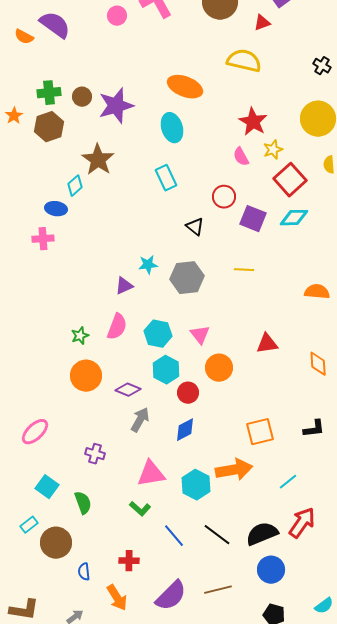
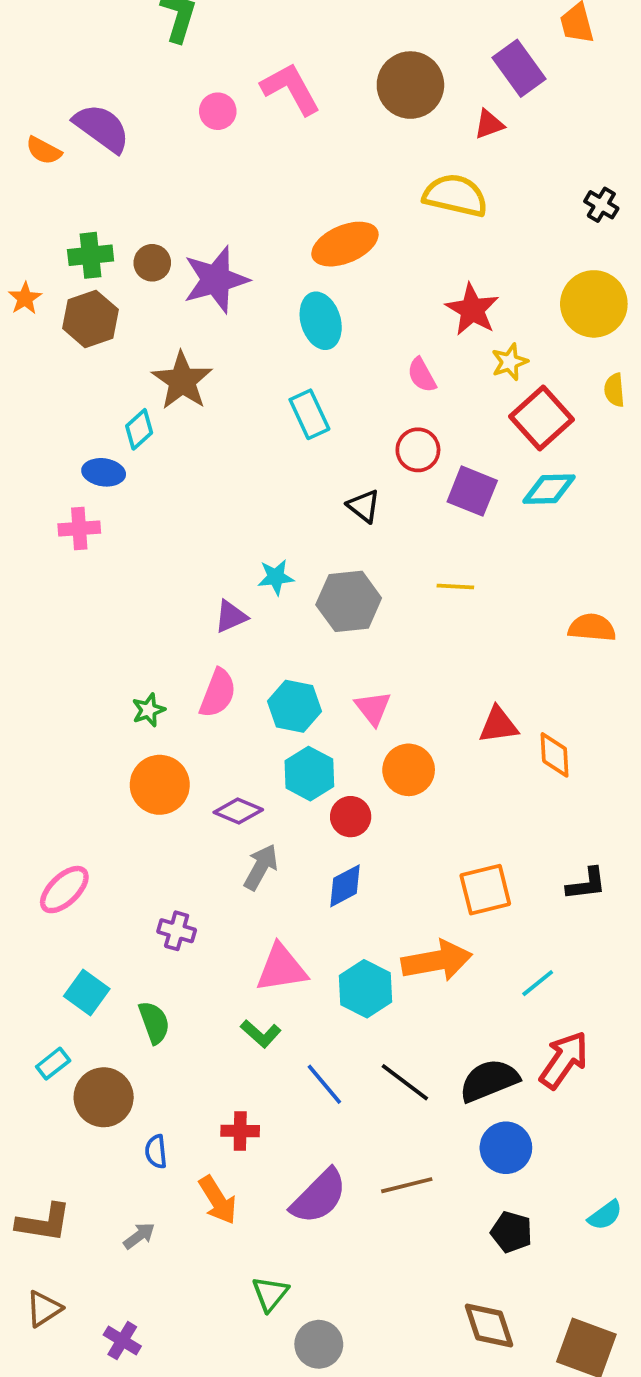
orange ellipse: (185, 87) -> (345, 244), turned -44
pink semicircle: (241, 157) -> (422, 375), moved
orange diamond: (318, 364) -> (555, 755), moved

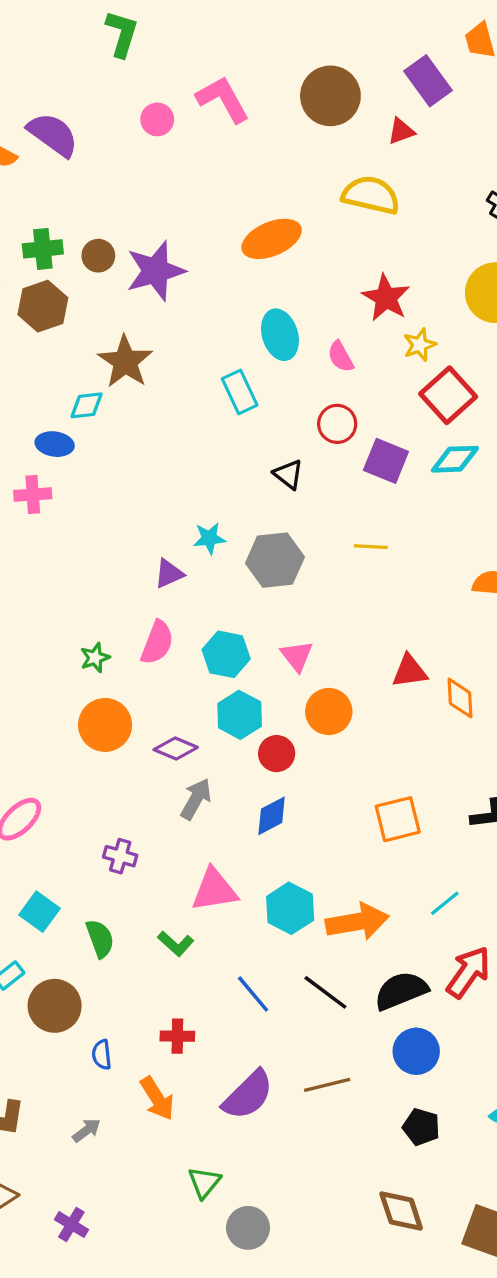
cyan ellipse: (321, 321) -> (280, 335), moved
cyan diamond: (139, 429) -> (87, 405), turned 36
orange arrow: (437, 961) -> (357, 922), moved
green L-shape: (261, 1034) -> (176, 944), moved

